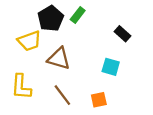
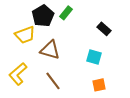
yellow L-shape: (21, 87) -> (18, 74), turned 45
orange square: (99, 100) -> (99, 85), moved

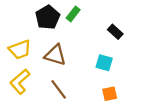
yellow trapezoid: (25, 35) -> (20, 49), moved

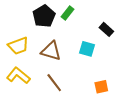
cyan square: (104, 63) -> (87, 49), moved
yellow L-shape: (20, 82) -> (18, 76), turned 80

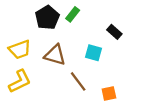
yellow L-shape: (18, 76) -> (20, 81), turned 115
brown line: (54, 83) -> (78, 81), moved

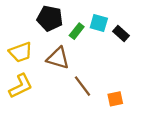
green rectangle: (73, 14) -> (77, 31), moved
black pentagon: (47, 18) -> (50, 18), turned -30
cyan square: (93, 53) -> (99, 23), moved

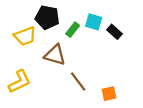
yellow trapezoid: (21, 52) -> (25, 36), moved

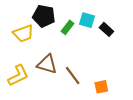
brown triangle: (55, 55) -> (47, 64), moved

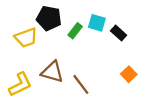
orange square: (101, 87) -> (129, 74), moved, turned -32

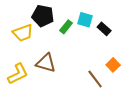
brown line: (81, 84) -> (95, 79), moved

